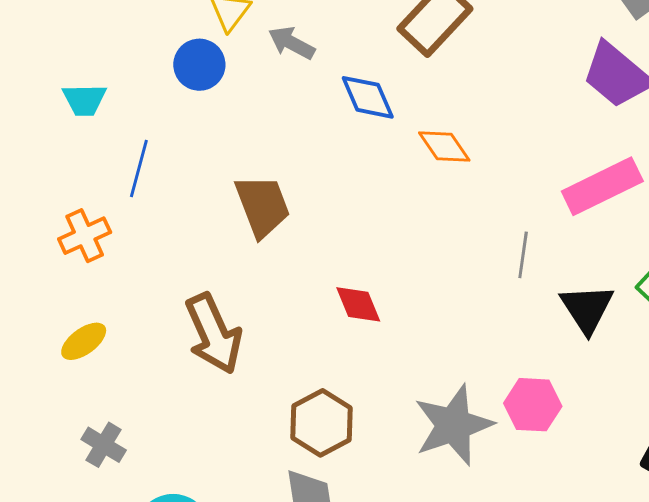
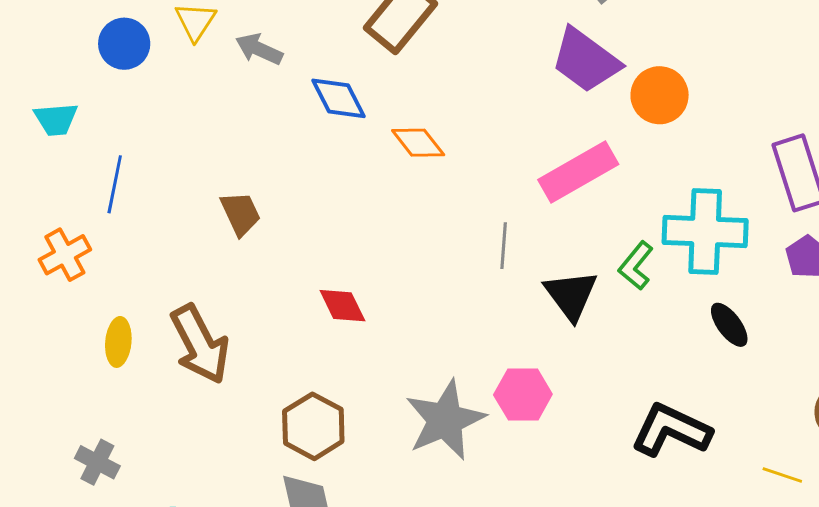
blue circle: (199, 65) -> (124, 44), moved
brown trapezoid: (262, 206) -> (240, 214), size x0.7
yellow ellipse: (84, 341) -> (118, 342), moved, turned -45

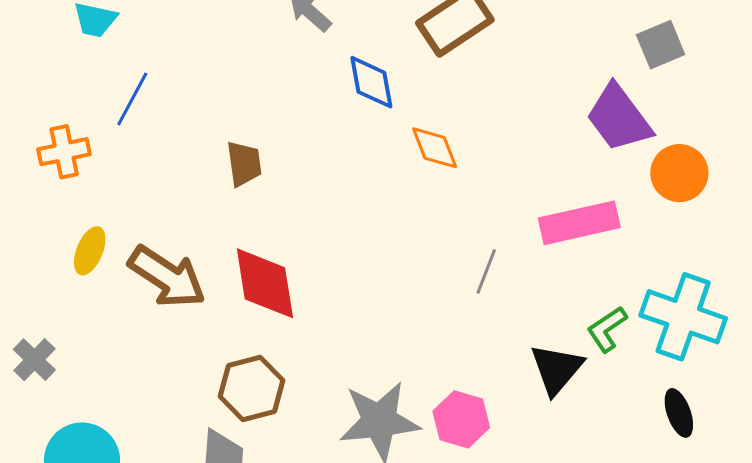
black triangle: (571, 295) -> (556, 369), moved
red diamond: (342, 306) -> (265, 283), moved, size x1.6
brown arrow: (200, 344) -> (167, 277), turned -46

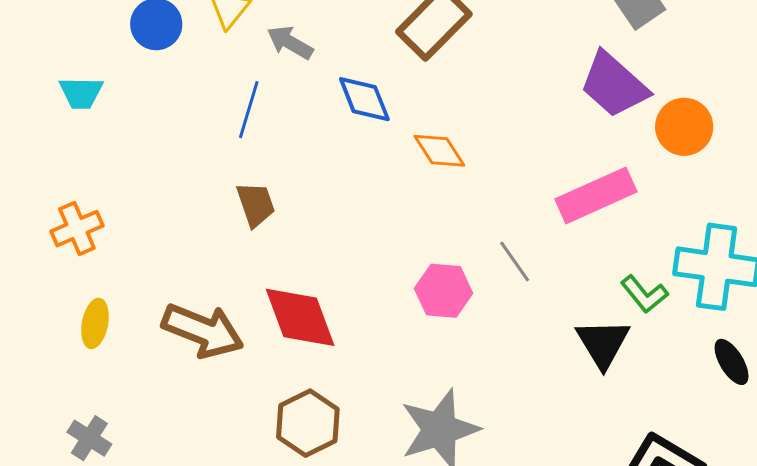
blue line: (132, 99) -> (249, 110), moved
yellow ellipse: (90, 251) -> (95, 323), moved
gray line: (486, 271) -> (515, 262), turned -45
green L-shape: (607, 329) -> (644, 294), turned -84
pink hexagon: (461, 419) -> (444, 291), moved

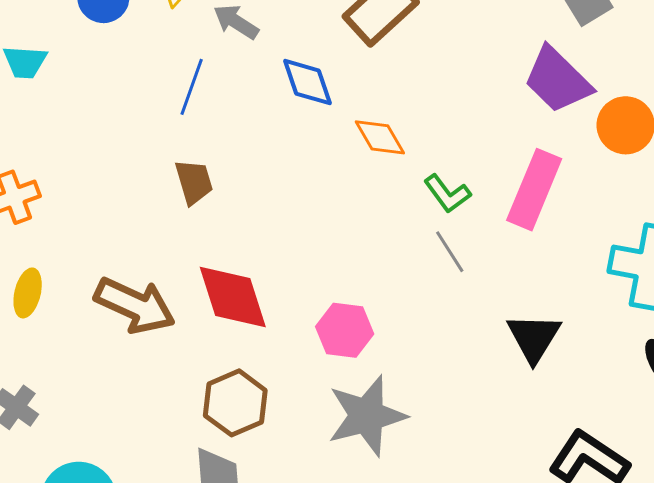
pink rectangle: (596, 195) -> (534, 190), turned -46
pink hexagon: (444, 291) -> (345, 330), moved
green L-shape: (644, 294) -> (447, 194), moved

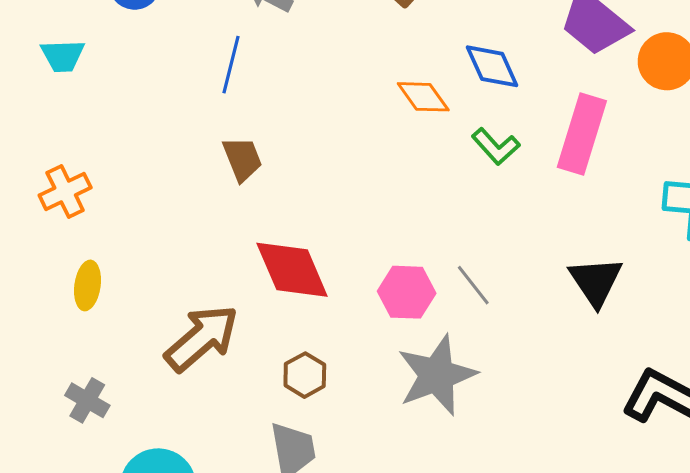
blue diamond: (307, 82) -> (492, 66), moved
gray line: (450, 252) -> (473, 285), moved
brown arrow: (135, 305) -> (202, 338), moved, turned -60
brown hexagon: (235, 403) -> (305, 375), size x0.7

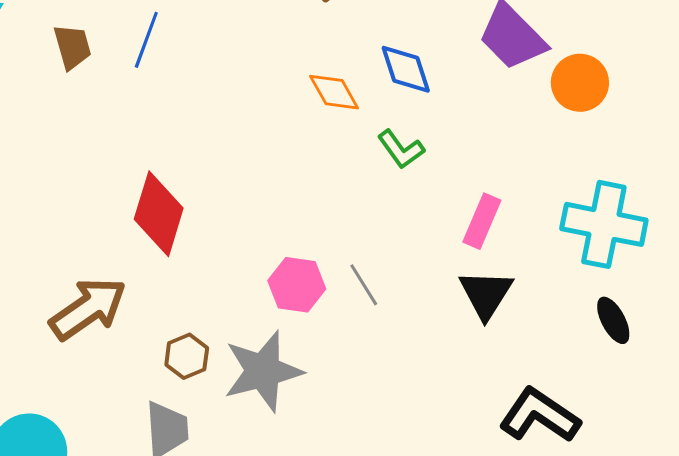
pink rectangle: (582, 134) -> (482, 221), moved, size x0.7
brown trapezoid: (242, 159) -> (72, 47), moved
red diamond: (292, 270) -> (159, 214), moved, turned 34
gray star: (437, 375) -> (263, 371), moved

